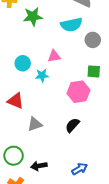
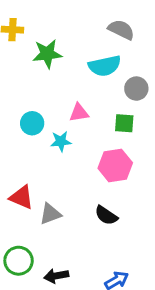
green square: (94, 71) -> (124, 123), moved
red triangle: (16, 101) -> (22, 197), moved
black semicircle: (72, 125) -> (106, 215), turned -98

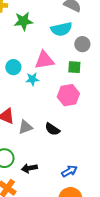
pink triangle: (79, 113) -> (44, 60), size x1.5
black semicircle: (106, 215) -> (52, 129), moved

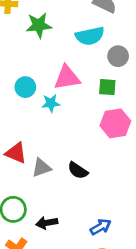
pink hexagon: (68, 95) -> (115, 123), moved

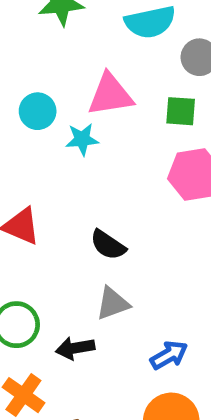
gray triangle: (41, 168) -> (113, 304), moved
black semicircle: (78, 170) -> (108, 245), moved

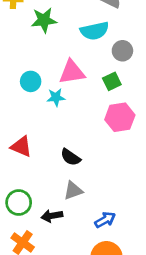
green square: (181, 111) -> (112, 81), turned -30

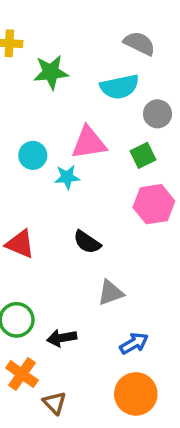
black semicircle: (71, 157) -> (87, 242), moved
gray triangle: (73, 191) -> (111, 293), moved

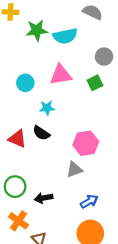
cyan semicircle: (120, 87) -> (65, 36), moved
cyan star: (67, 177) -> (47, 108), moved
pink hexagon: (154, 204) -> (86, 143), moved
black semicircle: (87, 242) -> (41, 133), moved

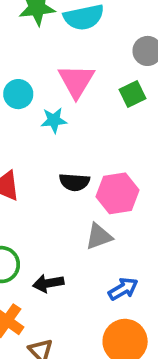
pink triangle: (61, 75) -> (76, 81), turned -50
cyan star: (47, 108) -> (54, 120), moved
black semicircle: (41, 133) -> (74, 182), moved, turned -30

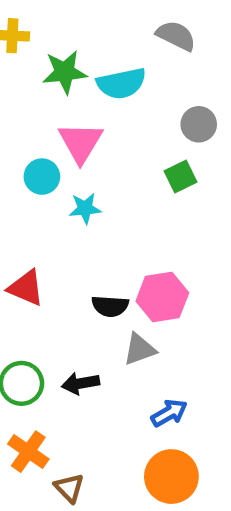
pink triangle: (76, 81) -> (81, 142), moved
black semicircle: (74, 182) -> (110, 306), moved
black arrow: (48, 283) -> (81, 383), moved

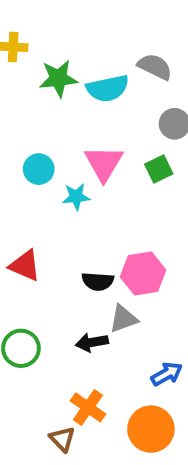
gray semicircle: (176, 36) -> (155, 67), moved
pink triangle: (81, 142) -> (104, 163), moved
black arrow: (81, 383) -> (92, 342), moved
blue arrow: (169, 413) -> (167, 374), moved
orange cross: (28, 452) -> (88, 407), moved

